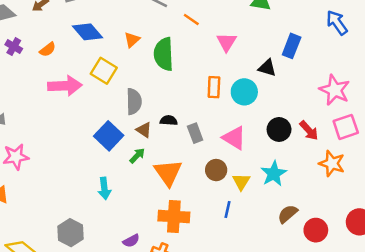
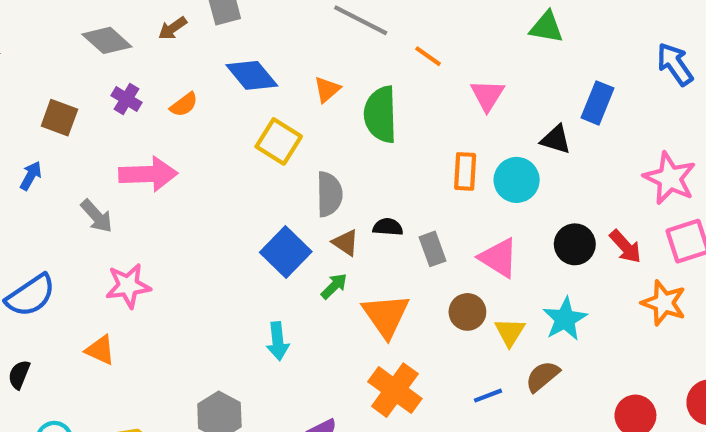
pink arrow: (65, 86) -> (148, 174), moved
blue line: (228, 209) -> (488, 396), moved, turned 56
brown semicircle: (288, 214) -> (542, 376), moved
orange cross: (174, 217) -> (395, 390), turned 32

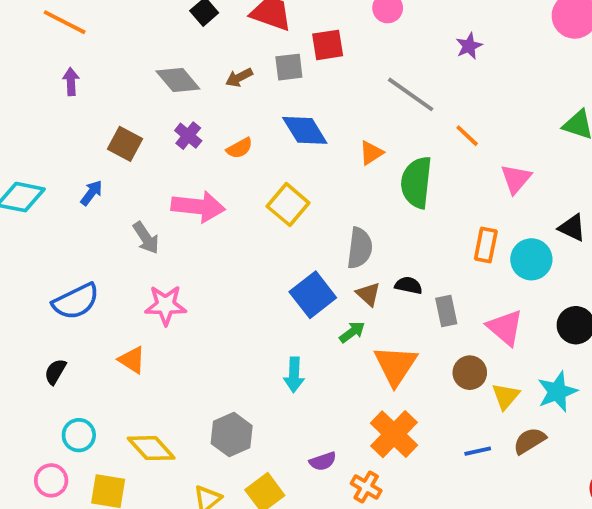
yellow square: (279, 141) -> (288, 205), moved

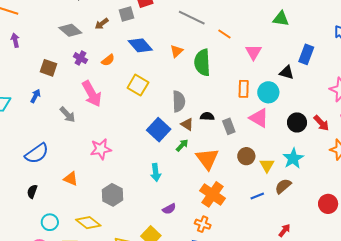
pink arrow: (198, 206) -> (92, 94), turned 64
pink star: (166, 305) -> (101, 149), moved
pink triangle: (505, 328) -> (259, 118), moved
gray hexagon: (232, 435) -> (113, 195), moved
purple semicircle: (323, 461) -> (169, 209), moved

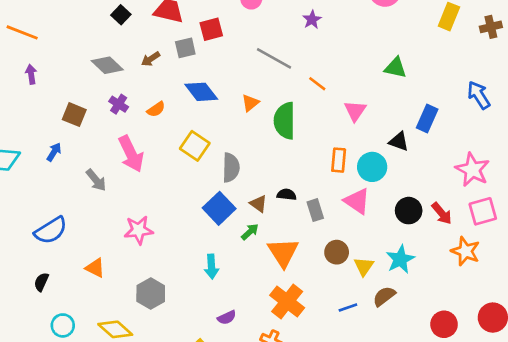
gray semicircle: (179, 101) -> (231, 168), moved

